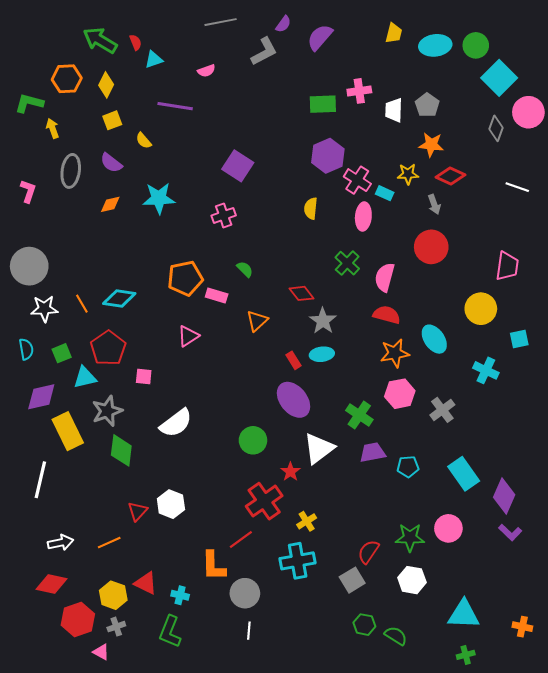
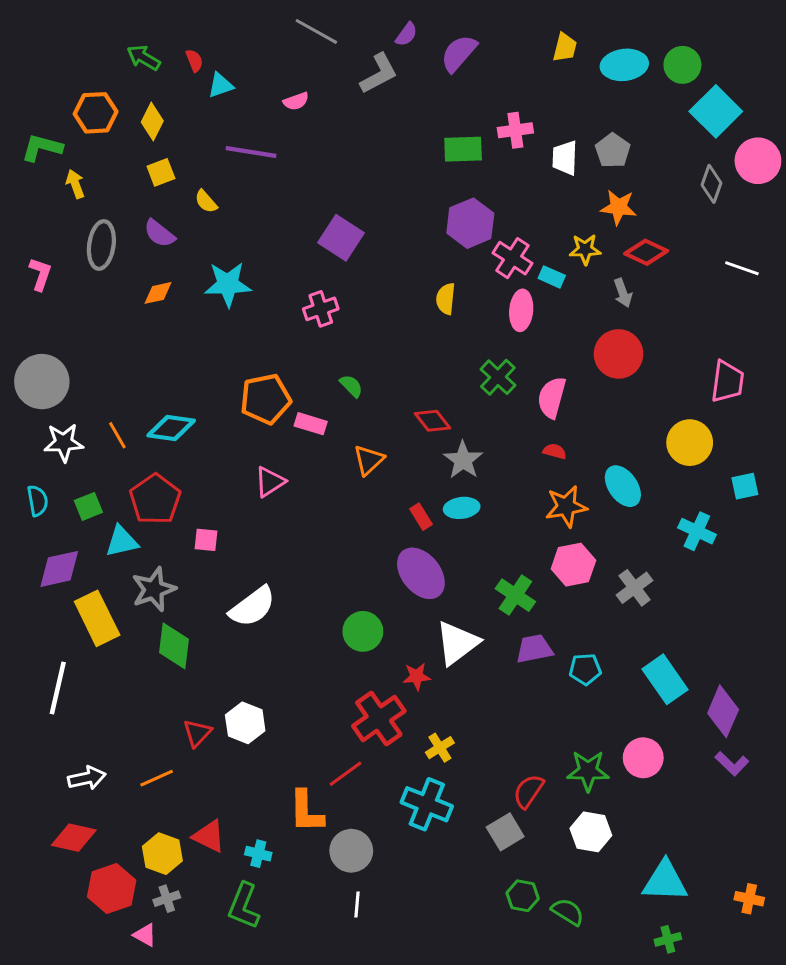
gray line: (221, 22) -> (316, 31), turned 40
green arrow: (100, 40) -> (144, 58), size x0.7
red semicircle: (387, 315) -> (555, 451), size x0.6
red star: (290, 472) -> (417, 676), turned 30
cyan cross: (298, 561) -> (427, 804), turned 32

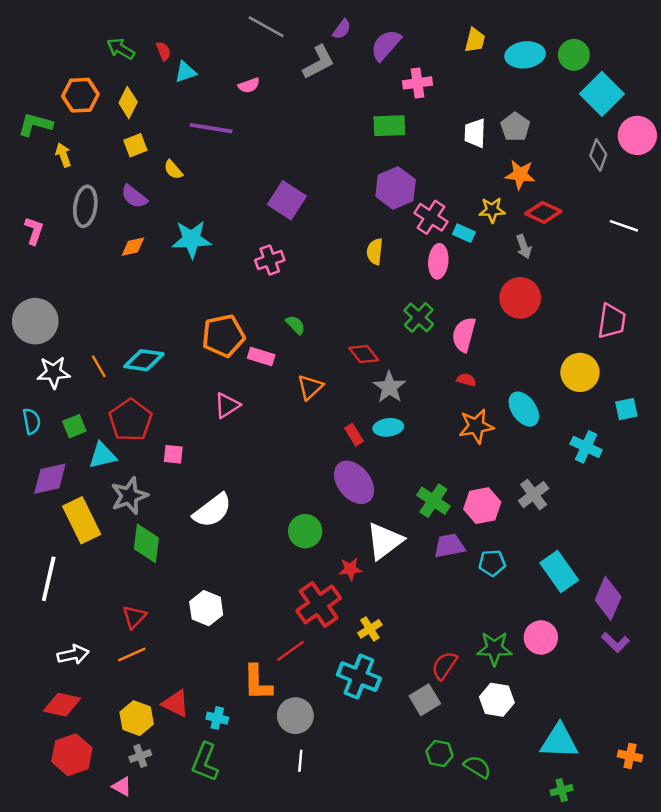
pink cross: (515, 130) -> (418, 83), moved
pink hexagon: (573, 565) -> (482, 506), moved
red triangle: (197, 733) -> (134, 617), moved
red hexagon: (112, 889) -> (72, 755), moved

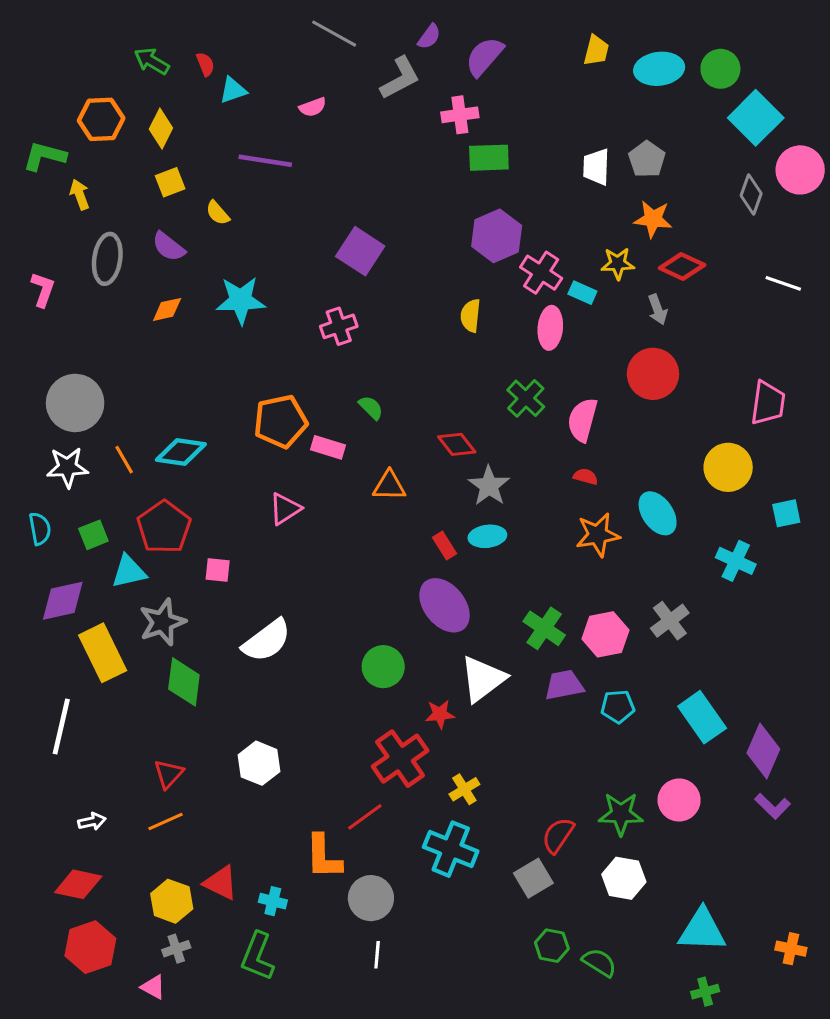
pink cross: (418, 83) -> (460, 115), moved
gray circle: (35, 321) -> (75, 403), moved
orange triangle: (310, 387) -> (389, 486), turned 44
white arrow: (73, 655) -> (92, 821), size x0.7

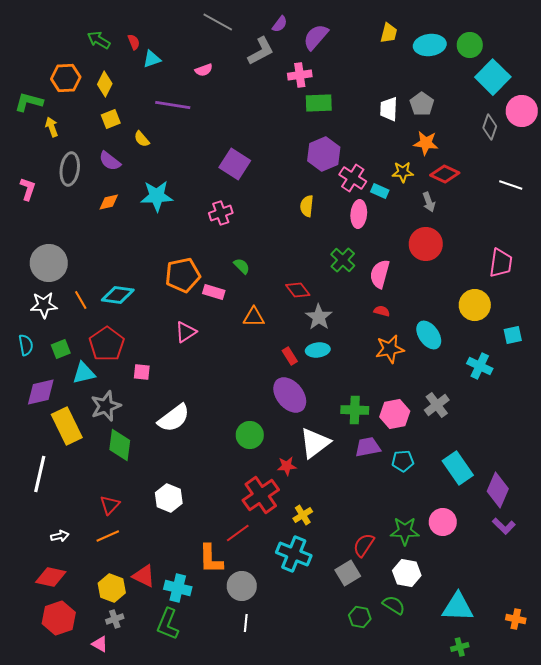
green cross: (544, 628) -> (355, 410), turned -32
cyan cross: (273, 901) -> (178, 588), size x1.5
green semicircle: (599, 962) -> (394, 605), moved

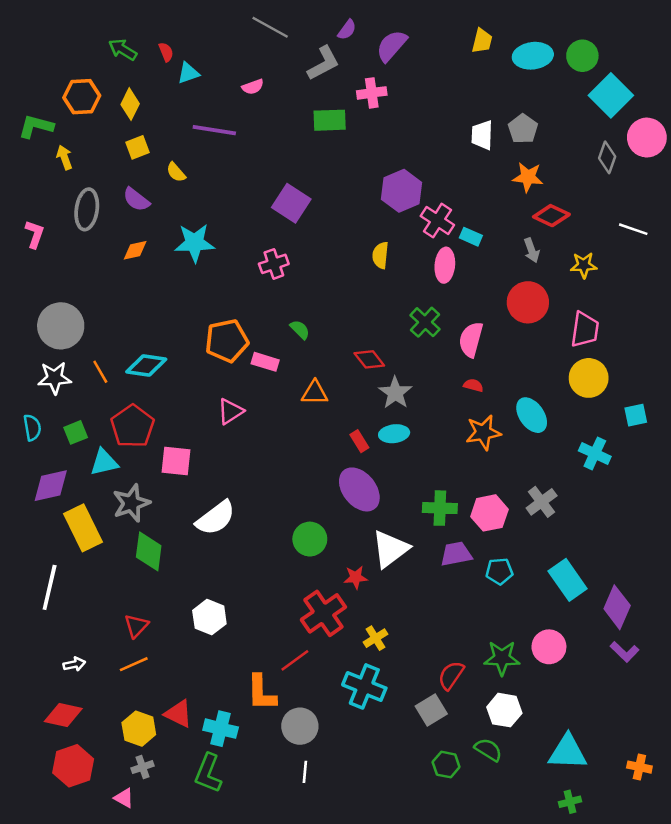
green rectangle: (319, 103) -> (330, 120), moved
yellow star: (403, 172) -> (584, 265), moved
pink trapezoid: (501, 263) -> (585, 330), moved
pink square: (142, 372) -> (176, 461), size x1.5

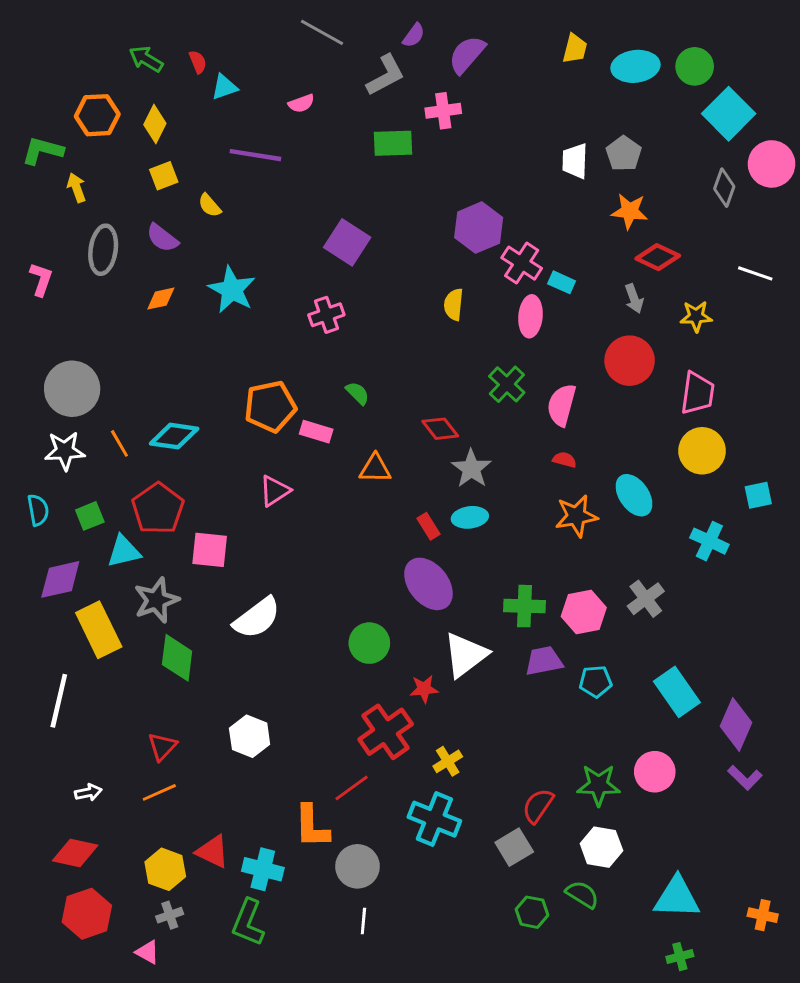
cyan star: (195, 243) -> (232, 290), turned 30

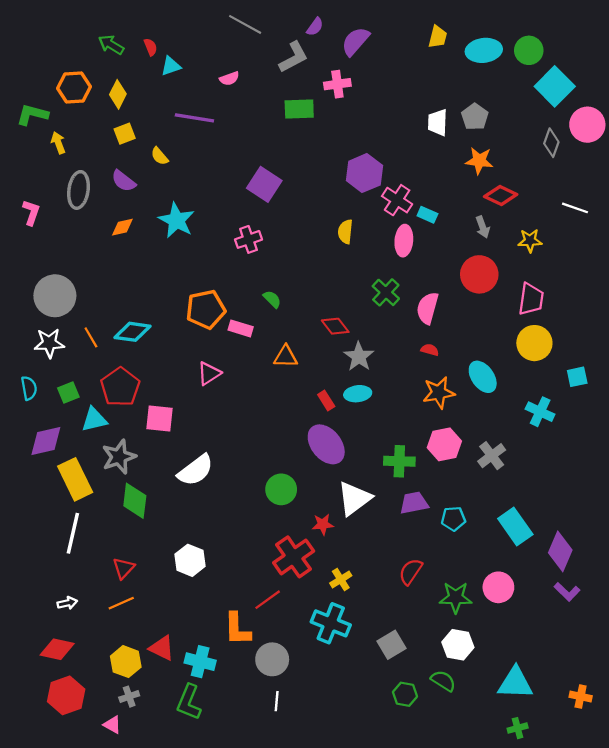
pink hexagon: (584, 612) -> (444, 444), moved
white line: (59, 701) -> (73, 533), moved
red semicircle: (538, 806) -> (411, 572), moved

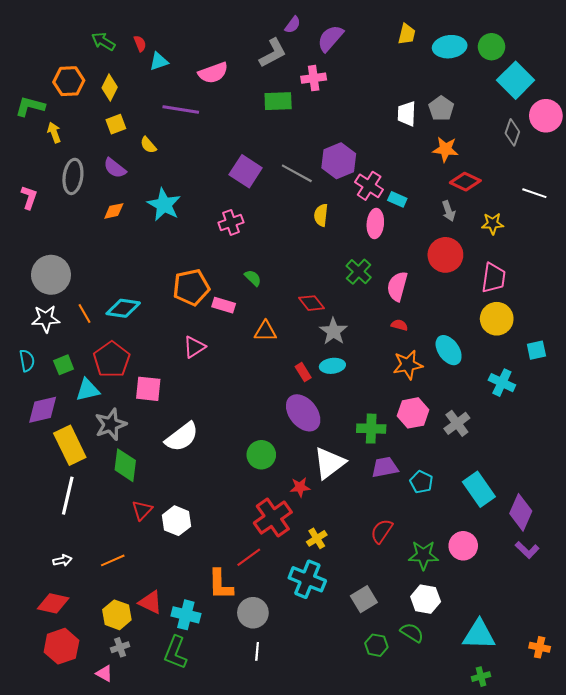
gray line: (245, 24) -> (297, 173), moved
pink semicircle: (229, 79) -> (213, 73), size x1.6
cyan pentagon: (453, 519) -> (421, 482), turned 30
red triangle: (124, 568) -> (142, 510), moved

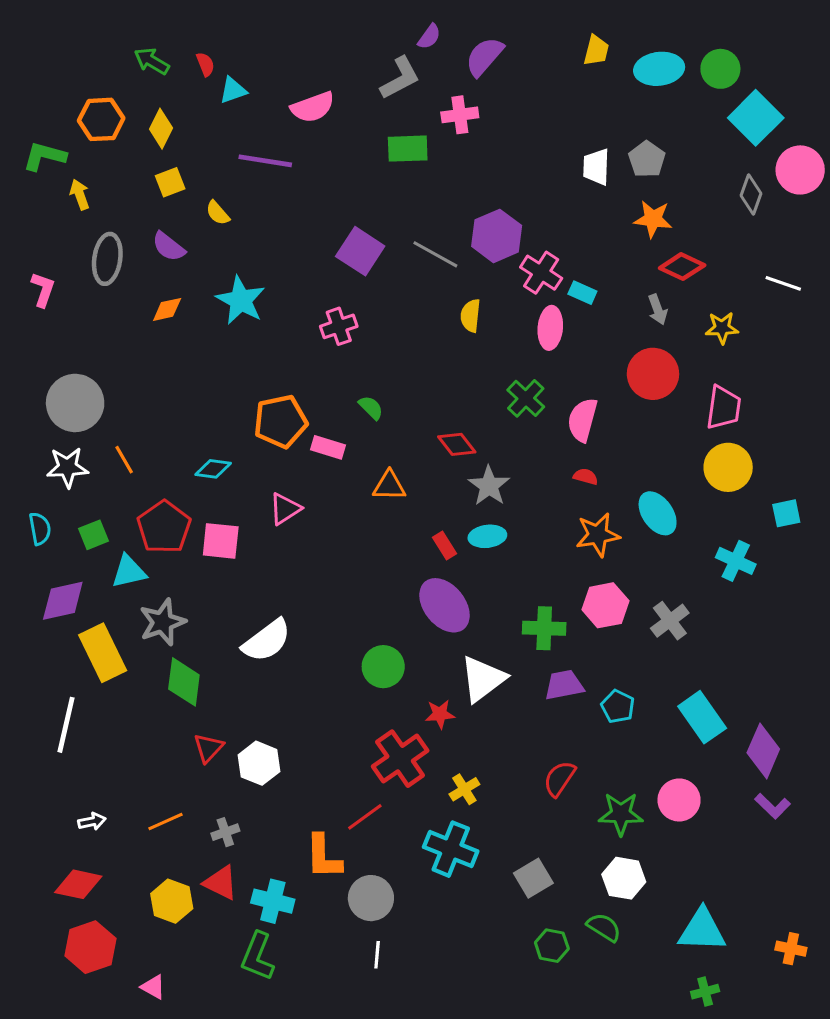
cyan diamond: (123, 308) -> (213, 469), moved, size x0.7
pink square: (148, 389) -> (221, 541), moved
white line: (68, 496) -> (66, 725), moved
gray cross: (120, 647) -> (225, 832), moved

